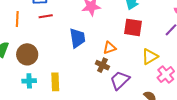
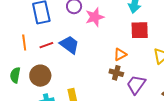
red line: (46, 16) -> (46, 45), moved
blue trapezoid: (77, 38) -> (69, 45), moved, turned -35

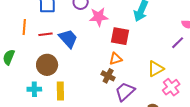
red square: (140, 30) -> (120, 36), moved
brown circle: (40, 76) -> (47, 65), moved

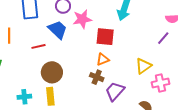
red line: (45, 34) -> (38, 46), moved
blue trapezoid: (68, 39) -> (58, 30), moved
brown circle: (47, 65) -> (52, 72), moved
pink cross: (171, 87) -> (160, 83), turned 30

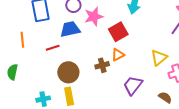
blue trapezoid: (58, 30) -> (70, 29), turned -50
red square: (105, 37) -> (118, 32), turned -30
brown cross: (97, 77) -> (102, 65), moved, turned -32

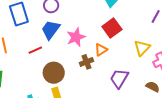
pink star: (94, 17) -> (76, 37), moved
blue trapezoid: (70, 29) -> (51, 30), turned -35
red square: (118, 32) -> (112, 28), moved

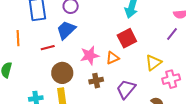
pink star: (76, 37) -> (90, 55), moved
brown cross: (86, 62) -> (96, 81), moved

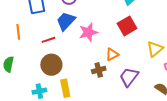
pink star: (90, 55) -> (88, 32), moved
orange triangle: (113, 58) -> (112, 54), moved
brown circle: (62, 73) -> (51, 65), moved

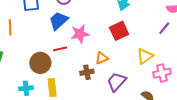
red line: (49, 40) -> (60, 49), moved

